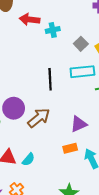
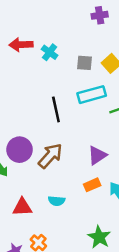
cyan cross: (53, 30) -> (50, 52), turned -32
gray square: (81, 44) -> (84, 63), turned -32
cyan semicircle: (28, 159) -> (57, 201), moved, turned 64

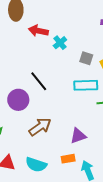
black line: (56, 109) -> (39, 81), moved, turned -40
purple circle: (20, 150) -> (18, 100), moved
cyan semicircle: (57, 201) -> (36, 165), size x1.5

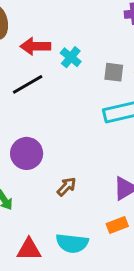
black line: (39, 81) -> (28, 84), moved, turned -70
brown arrow: (40, 127) -> (66, 187), size x0.6

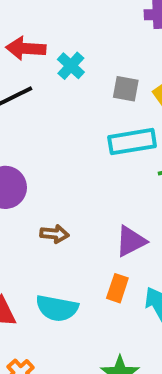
brown arrow: (66, 187) -> (54, 234), turned 48
orange rectangle: (117, 225) -> (117, 288), turned -54

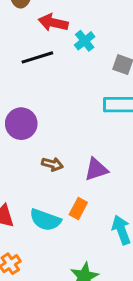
purple triangle: (131, 241) -> (96, 169), moved
orange rectangle: (117, 288) -> (78, 208), moved

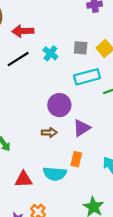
cyan cross: (85, 41) -> (50, 53), moved
purple circle: (21, 124) -> (59, 105), moved

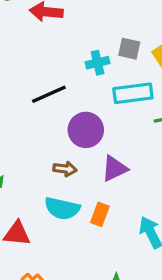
cyan cross: (50, 53) -> (98, 63), moved, turned 32
black line: (18, 59) -> (49, 94), moved
cyan semicircle: (55, 174) -> (62, 208), moved

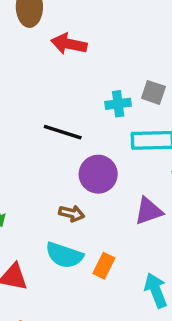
black line: (49, 94) -> (63, 132), turned 36
purple triangle: (114, 169) -> (148, 211), moved

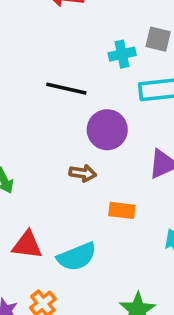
cyan semicircle: (64, 255) -> (77, 257), moved, turned -36
orange rectangle: (104, 266) -> (122, 210), moved, turned 75

